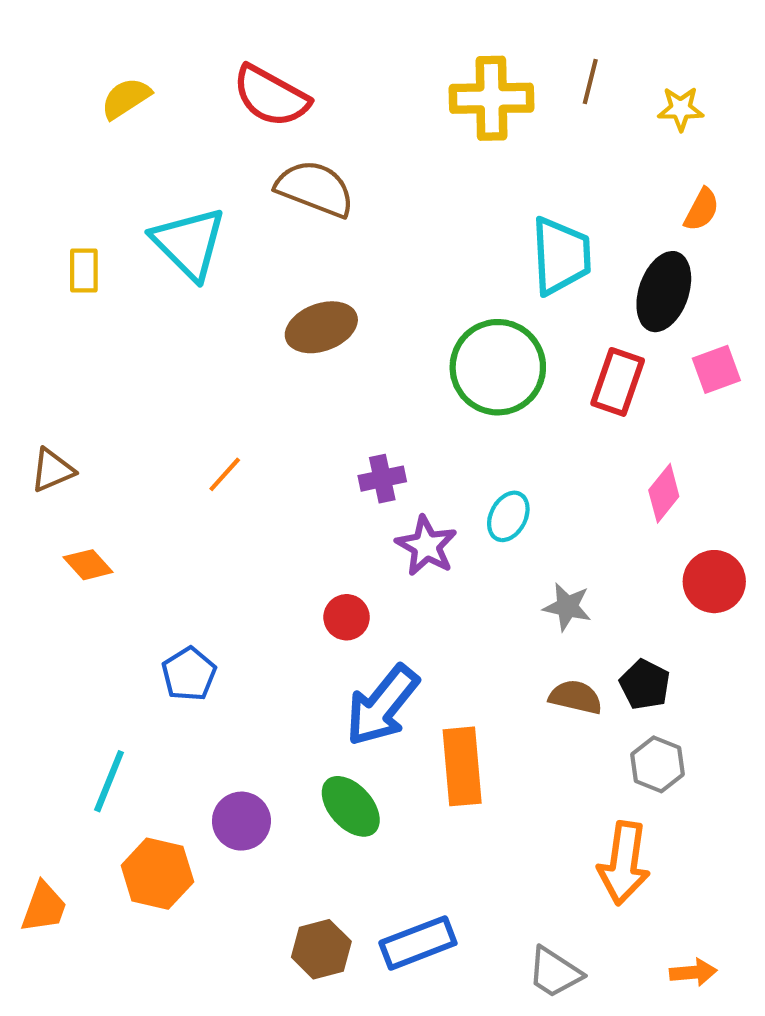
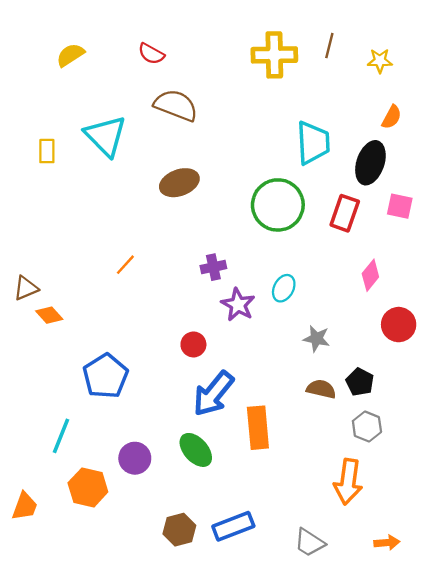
red semicircle: (271, 96) -> (151, 54), size x0.6
pink square: (716, 369) -> (400, 206), turned 32
brown triangle: (52, 470) -> (26, 288), moved
blue pentagon: (189, 674) -> (106, 376), size x1.5

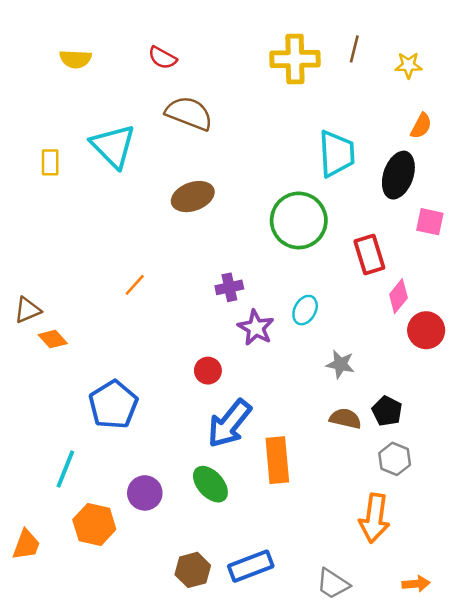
yellow semicircle: (70, 55) -> (75, 59), turned -144
red rectangle: (345, 213) -> (369, 255), moved, turned -36
red circle: (399, 325) -> (426, 330), moved

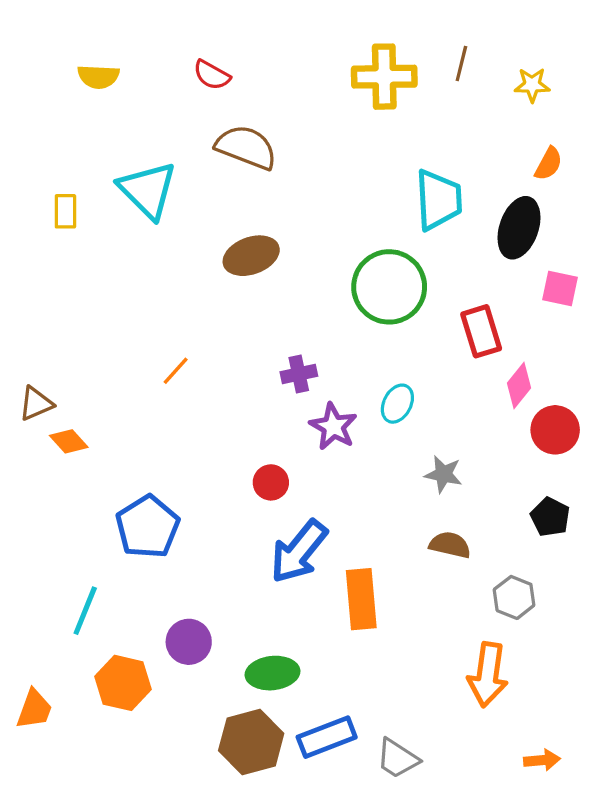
black pentagon: (387, 411) -> (550, 517), moved
green ellipse: (210, 484) -> (273, 673), moved, turned -54
brown hexagon: (193, 570) -> (251, 742), size x1.4
gray trapezoid: (333, 584) -> (397, 758), moved

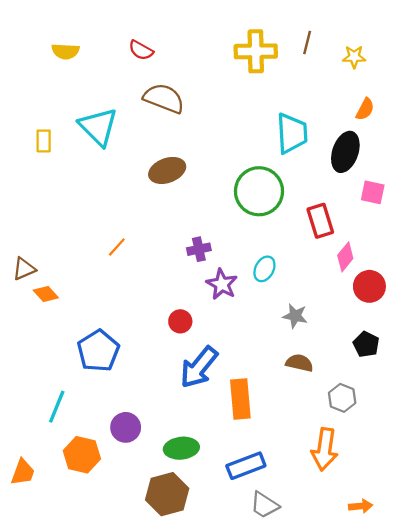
blue rectangle: (327, 737) -> (246, 466), moved

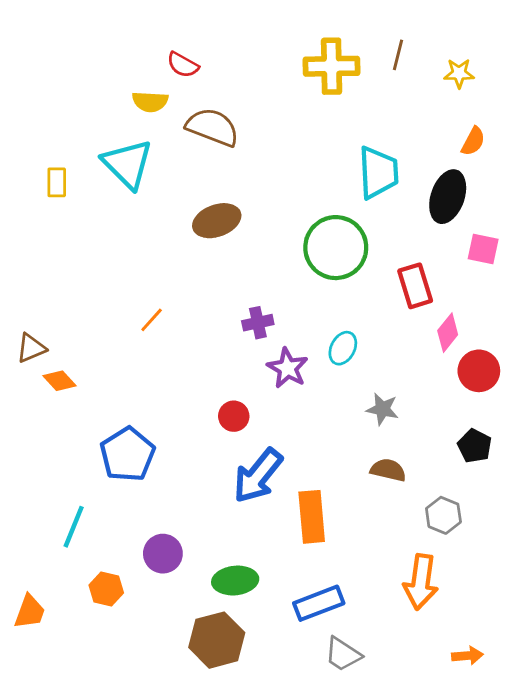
yellow semicircle: (65, 51) -> (150, 102), moved
orange hexagon: (82, 455) -> (106, 589), size x0.7

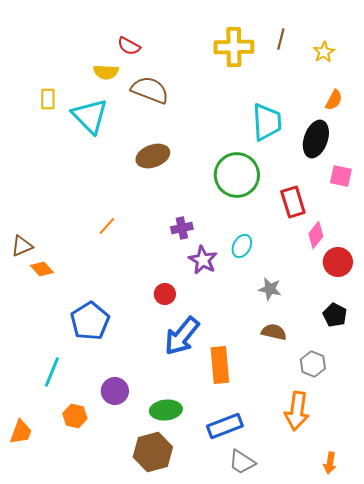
yellow star: (459, 73) -> (324, 52), turned -30
yellow rectangle: (57, 182) -> (48, 99), moved
orange arrow: (468, 656) -> (330, 463), turned 105

